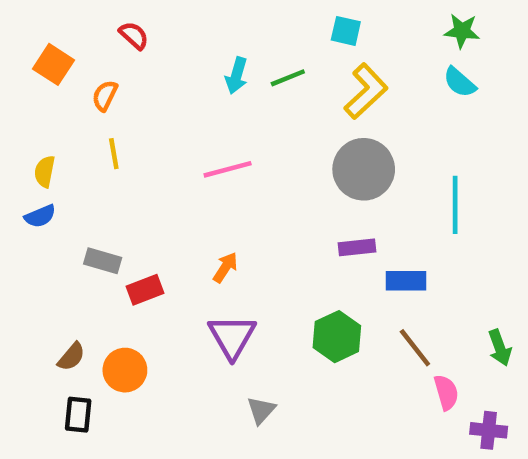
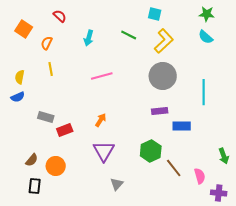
cyan arrow: (236, 76) -> (89, 38), moved
green line: (288, 78) -> (129, 35), turned 49
brown line: (415, 348) -> (174, 168), moved

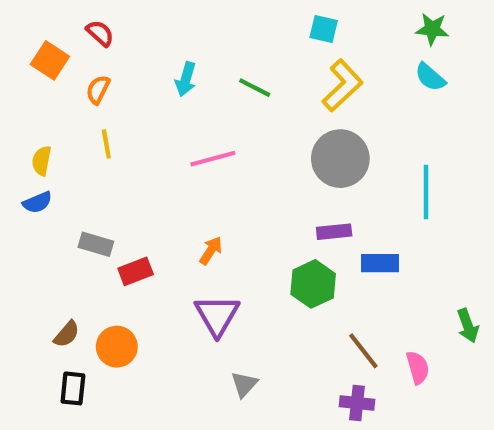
red semicircle: (60, 16) -> (100, 33), moved
green line: (129, 35) -> (255, 88), moved
green hexagon: (151, 151) -> (313, 284), moved
purple cross: (219, 193) -> (357, 403), moved

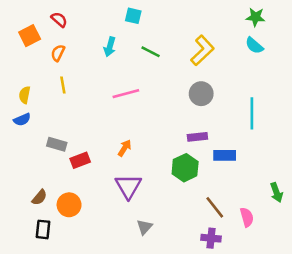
cyan square: (324, 29) -> (133, 16), moved
orange square: (50, 60) -> (30, 36), turned 30
gray circle: (340, 159) -> (201, 94), size x0.7

